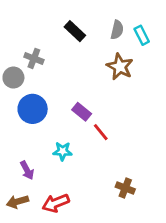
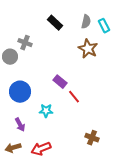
blue circle: (33, 109) -> (20, 92), moved

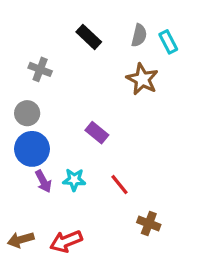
gray circle: (10, 57) -> (27, 113), moved
red line: (74, 97) -> (120, 185), moved
purple arrow: (20, 125) -> (43, 181), moved

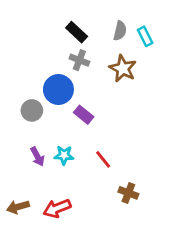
gray cross: (40, 69) -> (79, 60), moved
gray circle: (27, 113) -> (32, 110), moved
blue circle: (32, 149) -> (58, 89), moved

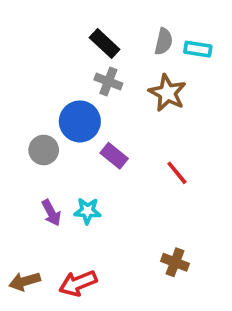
cyan rectangle: (145, 36) -> (198, 49), turned -54
red line: (103, 159) -> (177, 173), moved

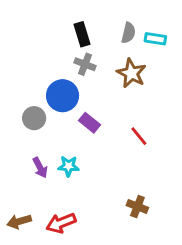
black rectangle: (105, 43) -> (82, 34), turned 30

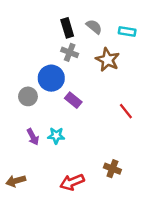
gray semicircle: (128, 33) -> (94, 27), moved, turned -63
red line: (139, 136) -> (126, 111), moved
red arrow: (61, 223) -> (72, 182), moved

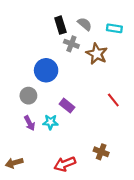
gray cross: (70, 52) -> (71, 44), moved
gray circle: (28, 96) -> (28, 96), moved
purple rectangle: (73, 100) -> (67, 106), moved

